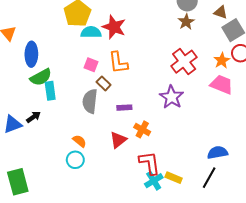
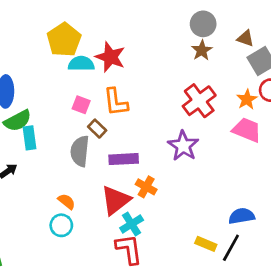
purple rectangle: (124, 108) -> (124, 159), size x1.5
red triangle: (118, 140) -> (116, 200), size x1.4
red L-shape: (150, 163) -> (129, 249), moved
yellow rectangle: (174, 178) -> (206, 244), moved
cyan cross: (154, 181) -> (132, 224), moved

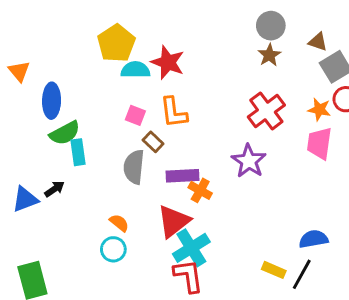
orange star: (247, 99) -> (319, 109), turned -30
pink trapezoid: (247, 130) -> (319, 143), turned -104
orange cross: (146, 187) -> (200, 190), moved
cyan cross: (132, 224) -> (191, 248), size x1.4

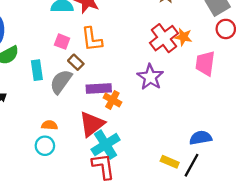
orange star: (319, 109) -> (183, 37), moved
cyan rectangle: (78, 152) -> (37, 70), moved
gray semicircle: (134, 167) -> (61, 82), turned 30
orange semicircle: (119, 223) -> (49, 125), turned -35

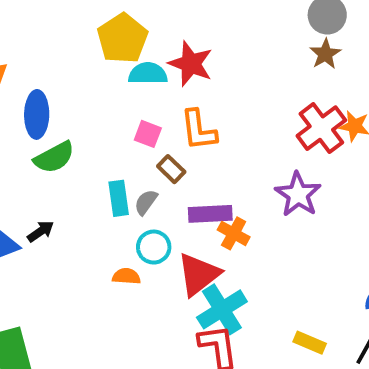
cyan rectangle: (37, 70) -> (119, 198), moved
gray semicircle: (61, 82) -> (146, 202), size x0.6
cyan circle: (45, 146) -> (154, 247), moved
yellow rectangle: (170, 162) -> (310, 343), moved

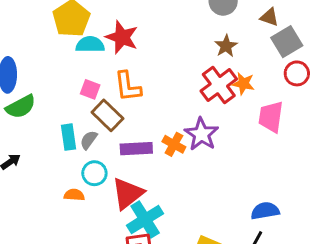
brown star: (325, 54) -> (226, 46), moved
brown rectangle: (171, 169) -> (107, 115), size x1.5
orange cross: (234, 233) -> (174, 144), moved

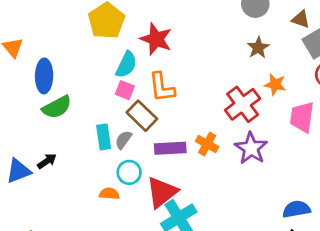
cyan semicircle: (90, 45) -> (126, 65), moved, turned 116
red cross: (219, 85) -> (243, 104), moved
purple star: (201, 134) -> (251, 148), moved

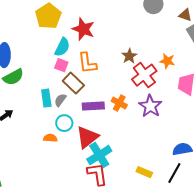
brown star: (258, 48) -> (129, 56), moved

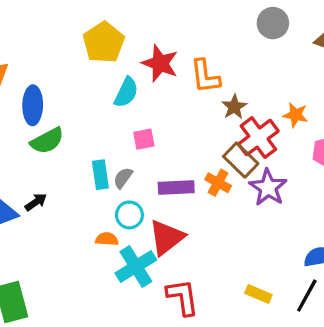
orange L-shape: (87, 63) -> (205, 76), moved
pink square: (61, 65) -> (144, 139), moved, turned -32
brown rectangle: (73, 83) -> (241, 160), moved
cyan cross: (99, 155) -> (136, 267), moved

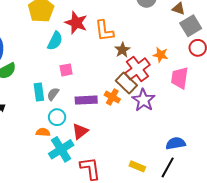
red triangle: (166, 237) -> (80, 131), size x0.7

